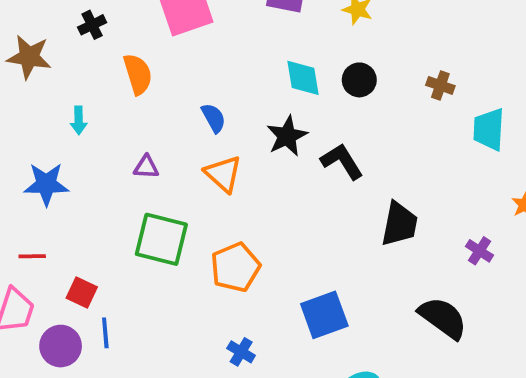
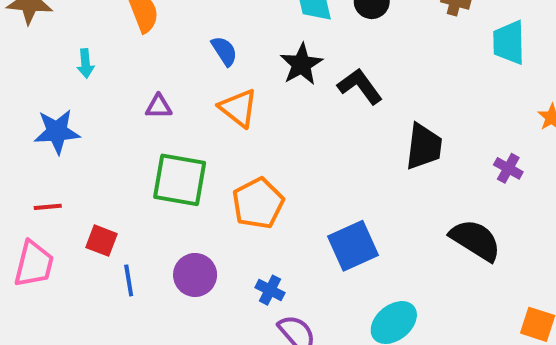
purple circle: (61, 346) -> (195, 275), moved

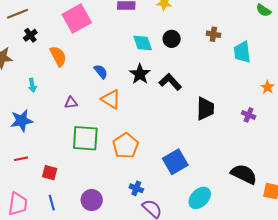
black semicircle: (475, 240) -> (244, 174), moved
pink trapezoid: (34, 264) -> (18, 204), moved
purple circle: (195, 275) -> (92, 200), moved
blue line: (129, 280) -> (52, 203), moved

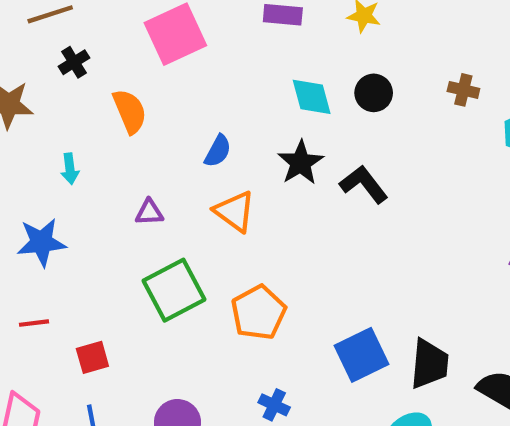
blue semicircle: (101, 72) -> (218, 151), turned 63
black trapezoid: (205, 109) -> (429, 364), moved
green square: (85, 138) -> (174, 290), turned -36
red square: (50, 173) -> (92, 357), turned -35

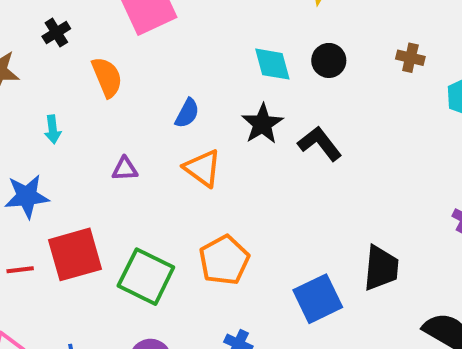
green square: (174, 290) -> (146, 277), moved, turned -36
red square: (92, 357) -> (75, 254), moved, size x1.8
black trapezoid: (429, 364) -> (381, 268), moved

